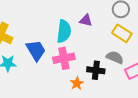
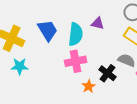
blue trapezoid: (36, 50) -> (48, 30), moved
black cross: (96, 70) -> (108, 73), turned 30

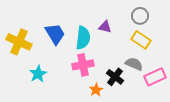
cyan star: (20, 66) -> (38, 74), moved, turned -30

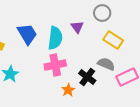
gray circle: (140, 16) -> (102, 13), moved
purple triangle: (105, 27) -> (77, 27), turned 40

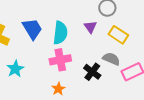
purple triangle: (77, 27) -> (90, 27), moved
orange star: (68, 90) -> (58, 89), moved

